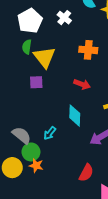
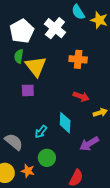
white cross: (64, 18) -> (55, 28), size x1.5
red arrow: (82, 84) -> (81, 97), moved
cyan arrow: (50, 133) -> (41, 132), moved
green circle: (31, 152) -> (47, 158), moved

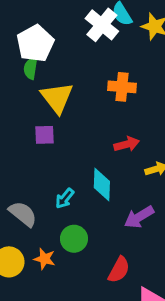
white cross: (55, 28) -> (102, 25), moved
green semicircle: (19, 56) -> (31, 68), moved
red arrow: (81, 97) -> (127, 144), turned -35

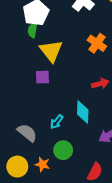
orange cross: (122, 87) -> (97, 43), turned 30

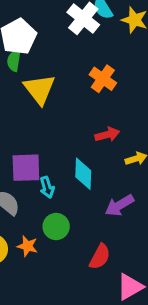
purple square: (42, 77) -> (26, 168), moved, size x1.5
cyan arrow: (57, 122) -> (47, 187), turned -56

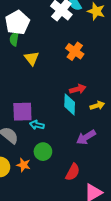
yellow triangle: (39, 89) -> (32, 58), size x0.7
cyan diamond: (83, 174) -> (70, 104), moved
cyan arrow: (47, 187) -> (37, 125), turned 120

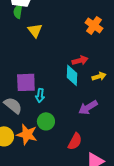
orange cross: (75, 51) -> (94, 25), moved
cyan arrow: (37, 125) -> (40, 95), turned -96
orange star: (23, 165) -> (27, 134), size x1.5

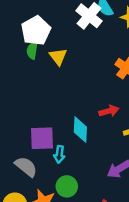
yellow triangle: (35, 30) -> (58, 57), moved
cyan diamond: (72, 75) -> (80, 130), moved

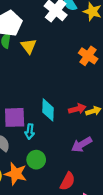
red arrow: (109, 111) -> (77, 109), moved

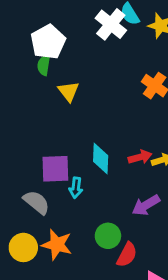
yellow triangle: (29, 46) -> (69, 91), moved
green circle: (36, 160) -> (108, 236), moved

